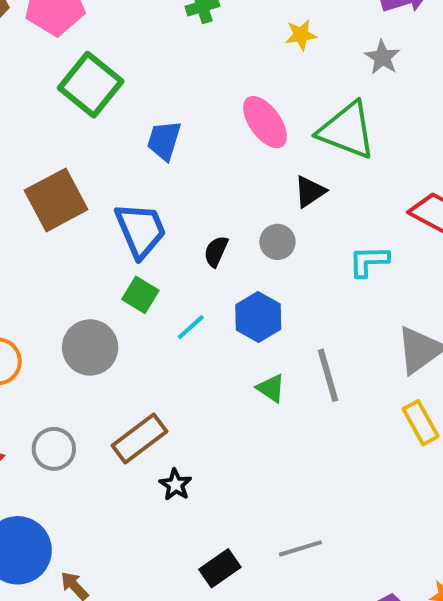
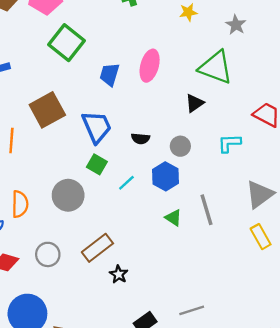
pink ellipse: (265, 122) -> (150, 66), moved, turned 52
gray circle: (277, 242) -> (180, 146), moved
black semicircle: (216, 251) -> (140, 139), turned -108

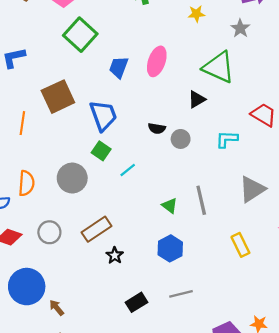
black semicircle: (140, 139) -> (157, 128), moved
blue hexagon: (166, 176) -> (170, 248), moved
yellow rectangle: (261, 237) -> (240, 245), moved

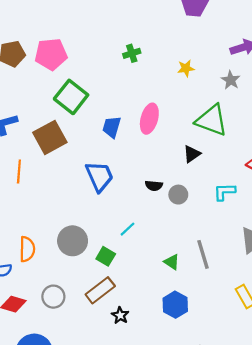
brown square: (58, 97) -> (50, 137), moved
orange line: (22, 123) -> (19, 171), moved
green square: (101, 151) -> (106, 256), moved

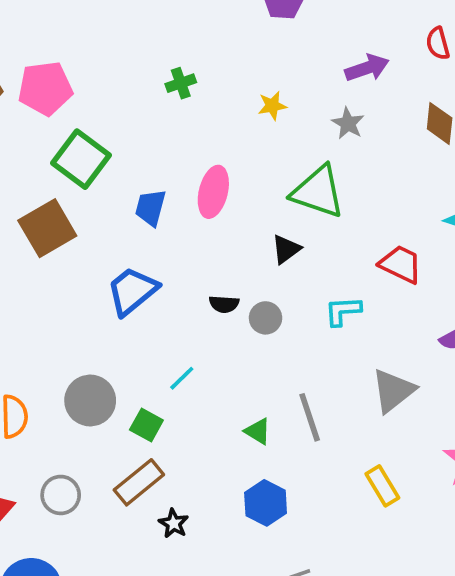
blue trapezoid: (99, 176) -> (132, 291), turned -104

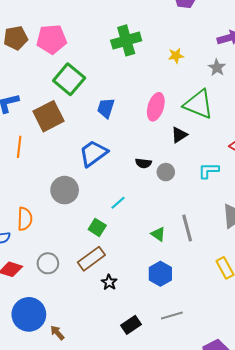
green cross: (181, 83) -> (126, 40), size x1.8
pink ellipse: (213, 192) -> (156, 107), moved
gray circle: (90, 401) -> (65, 190), moved

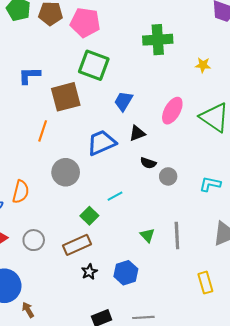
green square: (69, 79) -> (94, 65), turned -32
black triangle: (179, 135) -> (137, 133), moved
orange line: (19, 147) -> (43, 131), moved
blue hexagon: (160, 274) -> (126, 273), moved

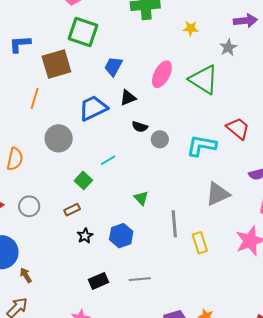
cyan L-shape: (210, 184) -> (201, 146), size x1.4
gray line: (177, 236) -> (174, 224), moved
brown rectangle: (77, 245) -> (72, 210), size x0.6

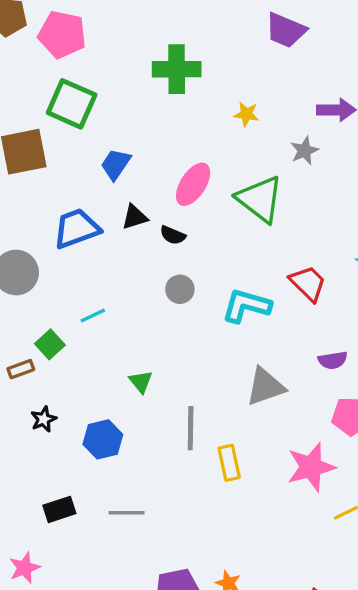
black semicircle: (140, 127) -> (173, 235), moved
brown rectangle: (72, 210) -> (21, 369), moved
black star: (85, 236) -> (44, 419), moved

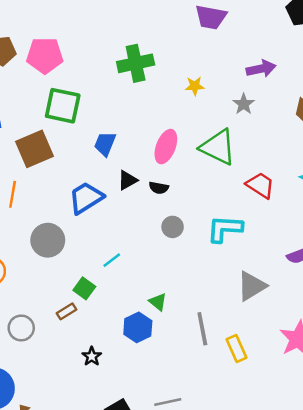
red trapezoid: (308, 283) -> (260, 185), moved
black star: (44, 419) -> (92, 356), moved
blue hexagon: (103, 439) -> (138, 327), moved

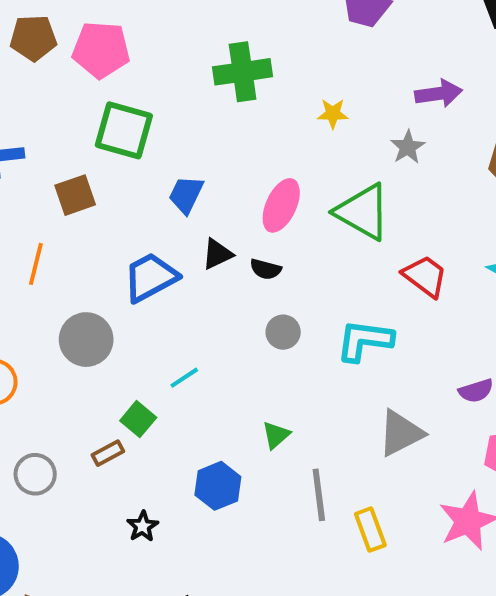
brown square: (34, 149) -> (75, 195), size x0.7
green triangle: (158, 302) -> (276, 435), moved, turned 36

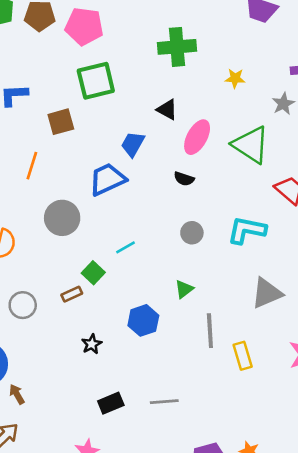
green square: (124, 130) -> (96, 81), turned -33
blue trapezoid: (186, 195) -> (133, 144), moved
black triangle: (217, 254) -> (167, 110), moved, turned 50
gray circle: (283, 332) -> (192, 233), moved

